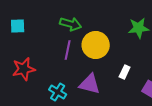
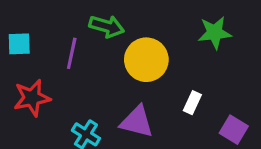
cyan square: (18, 26) -> (19, 44), moved
purple line: (68, 50) -> (72, 53), moved

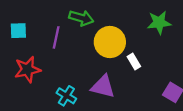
white rectangle: (192, 103) -> (134, 61), moved, turned -56

